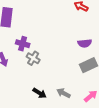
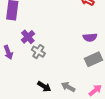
purple cross: (23, 44) -> (28, 37), turned 32

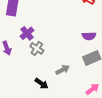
gray arrow: (68, 87) -> (63, 70), moved, turned 120

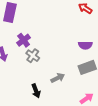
black arrow: (41, 83) -> (36, 91), turned 32

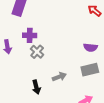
purple cross: (24, 40) -> (30, 35), turned 32

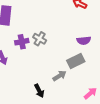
gray cross: (37, 52) -> (40, 39), moved
gray rectangle: (90, 70) -> (76, 61), moved

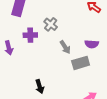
gray cross: (40, 39) -> (51, 24), moved
gray arrow: (60, 76) -> (65, 47), moved, turned 80

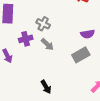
gray arrow: (65, 47) -> (47, 44), moved

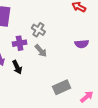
gray rectangle: (81, 55) -> (62, 87), moved
black arrow: (46, 87) -> (17, 67), moved

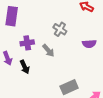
gray cross: (38, 30) -> (60, 29), moved

